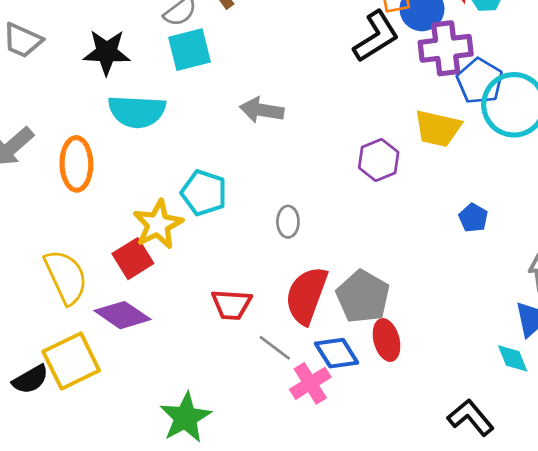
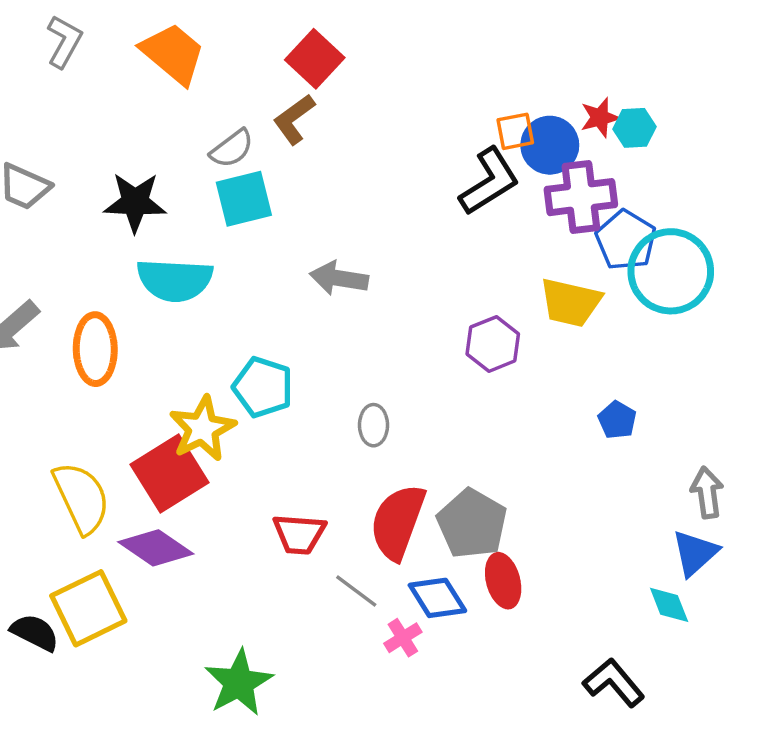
red square: (133, 259) -> (170, 474), size x1.4
black semicircle: (30, 379) -> (35, 633), turned -123
pink cross: (310, 383) -> (403, 638), size x0.7

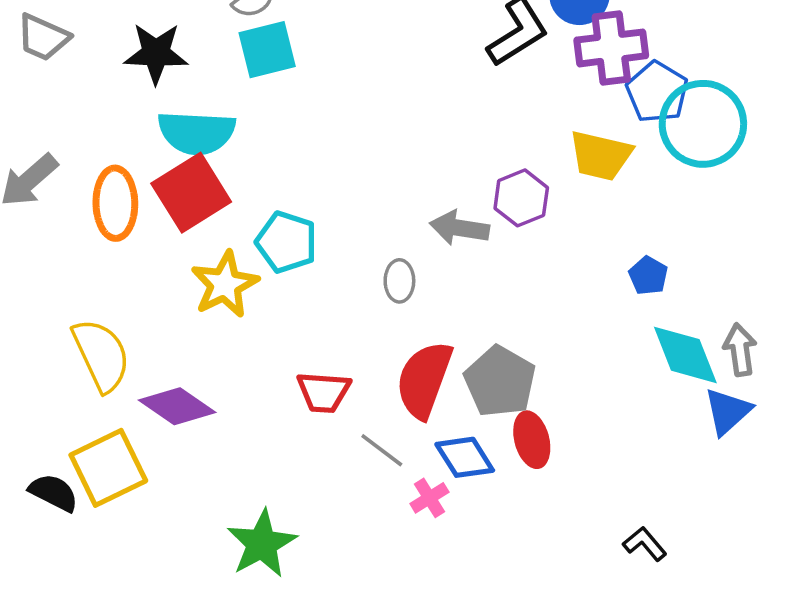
gray arrow: (339, 278) -> (459, 228), moved
red square: (170, 474) -> (191, 193), moved
cyan diamond: (669, 605) -> (685, 355), moved, size x1.6
black L-shape: (614, 683) -> (645, 544), size x0.7

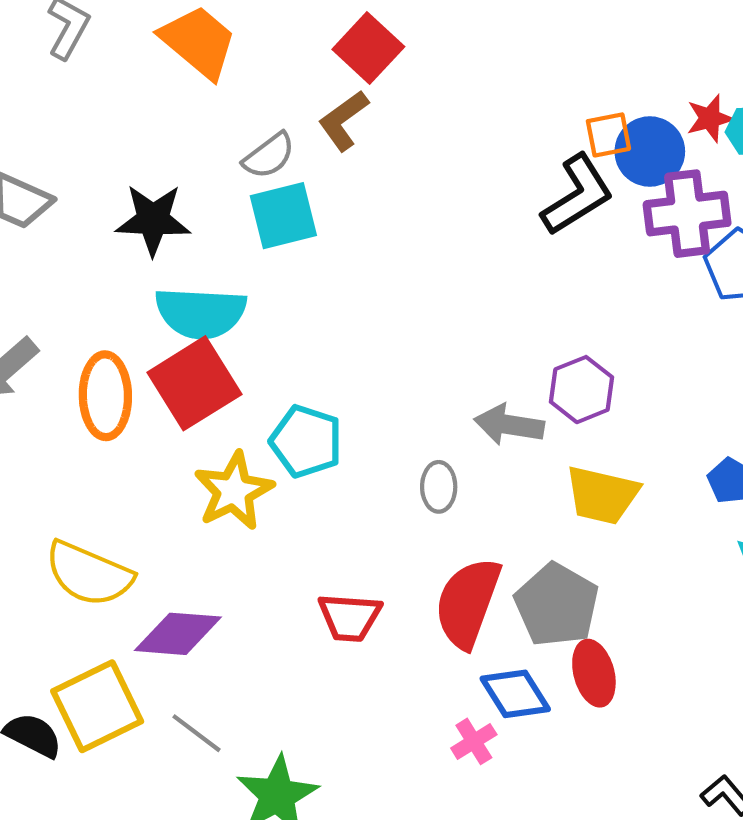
yellow trapezoid: (601, 156) -> (602, 495), moved
yellow semicircle: (101, 355) -> (89, 574), turned 138
purple diamond: (177, 406) -> (178, 634), turned -30
gray line: (382, 450) -> (196, 733), moved

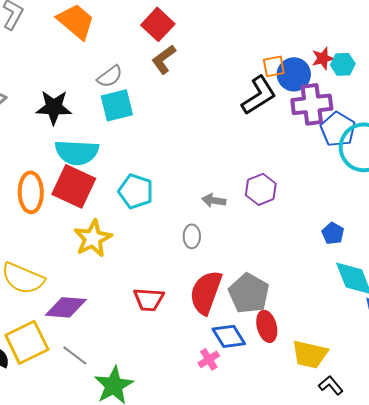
brown L-shape: (343, 120) -> (164, 59), moved
red square: (194, 383) -> (74, 186), turned -33
gray arrow: (509, 425) -> (214, 200), moved, size x0.7
cyan pentagon: (306, 441) -> (136, 191), moved
yellow trapezoid: (602, 495) -> (310, 354), moved

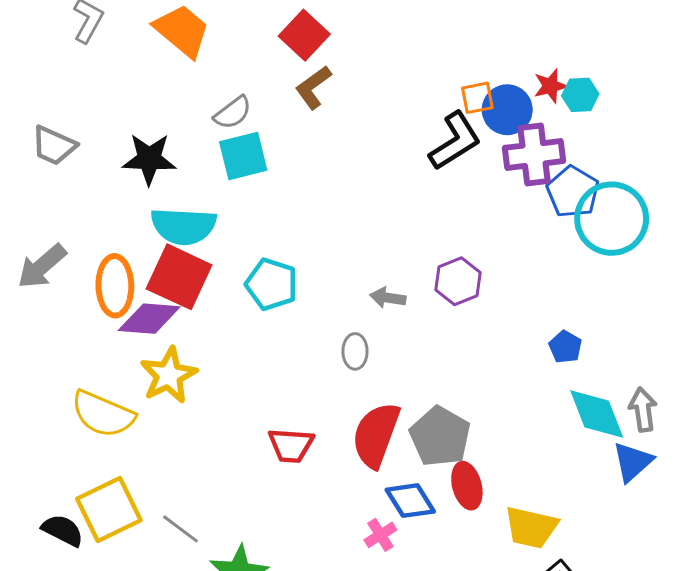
yellow star: (93, 238) -> (169, 375), moved
purple diamond: (66, 307) -> (149, 319), moved

